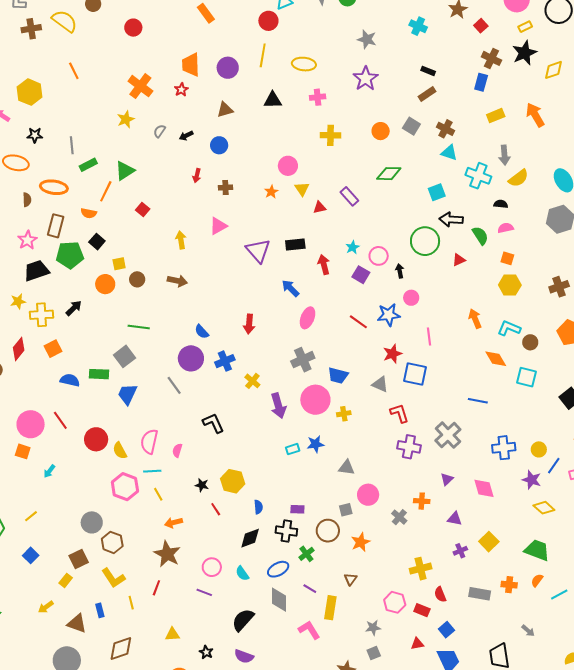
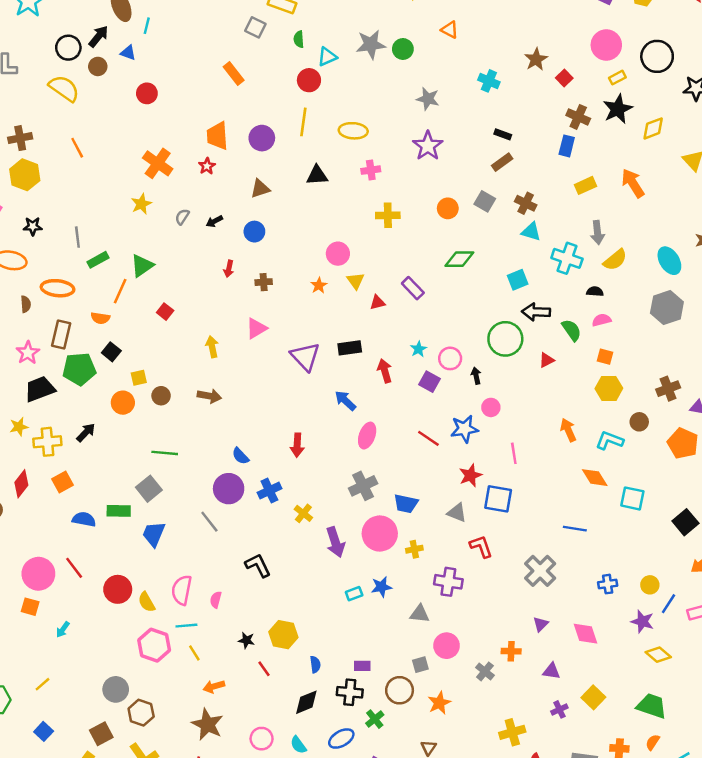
brown cross: (31, 29) -> (20, 138), moved
brown circle: (530, 342) -> (639, 422), moved
purple cross: (409, 447) -> (448, 582), moved
blue cross: (504, 448) -> (608, 584), size x0.7

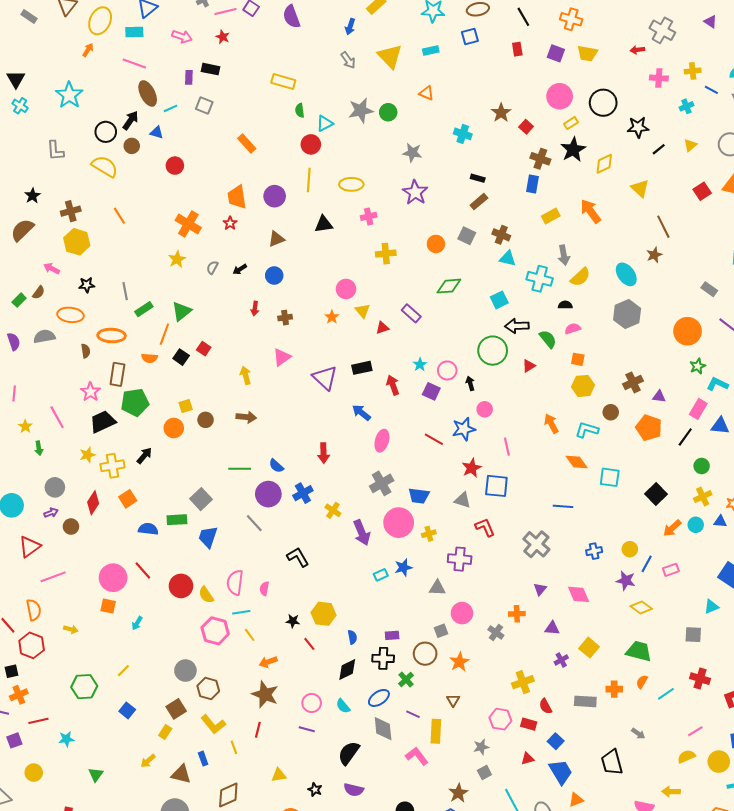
cyan line: (147, 26) -> (171, 108), turned 56
gray square: (255, 27) -> (204, 105), moved
black square: (111, 352) -> (181, 357), moved
green line: (165, 453) -> (240, 469), moved

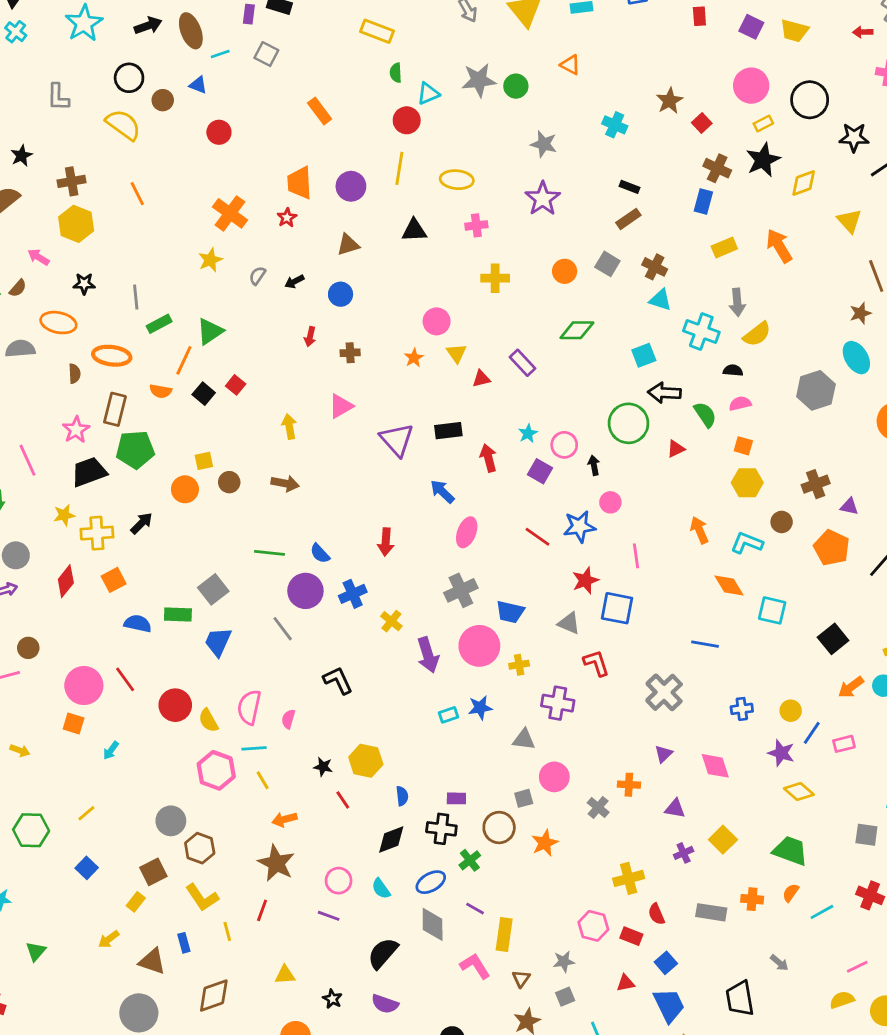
black arrow: (131, 120) -> (148, 26), moved, turned 30
cyan ellipse: (626, 274) -> (856, 358), moved
brown circle: (71, 527) -> (28, 648), moved
brown triangle: (453, 700) -> (521, 979), moved

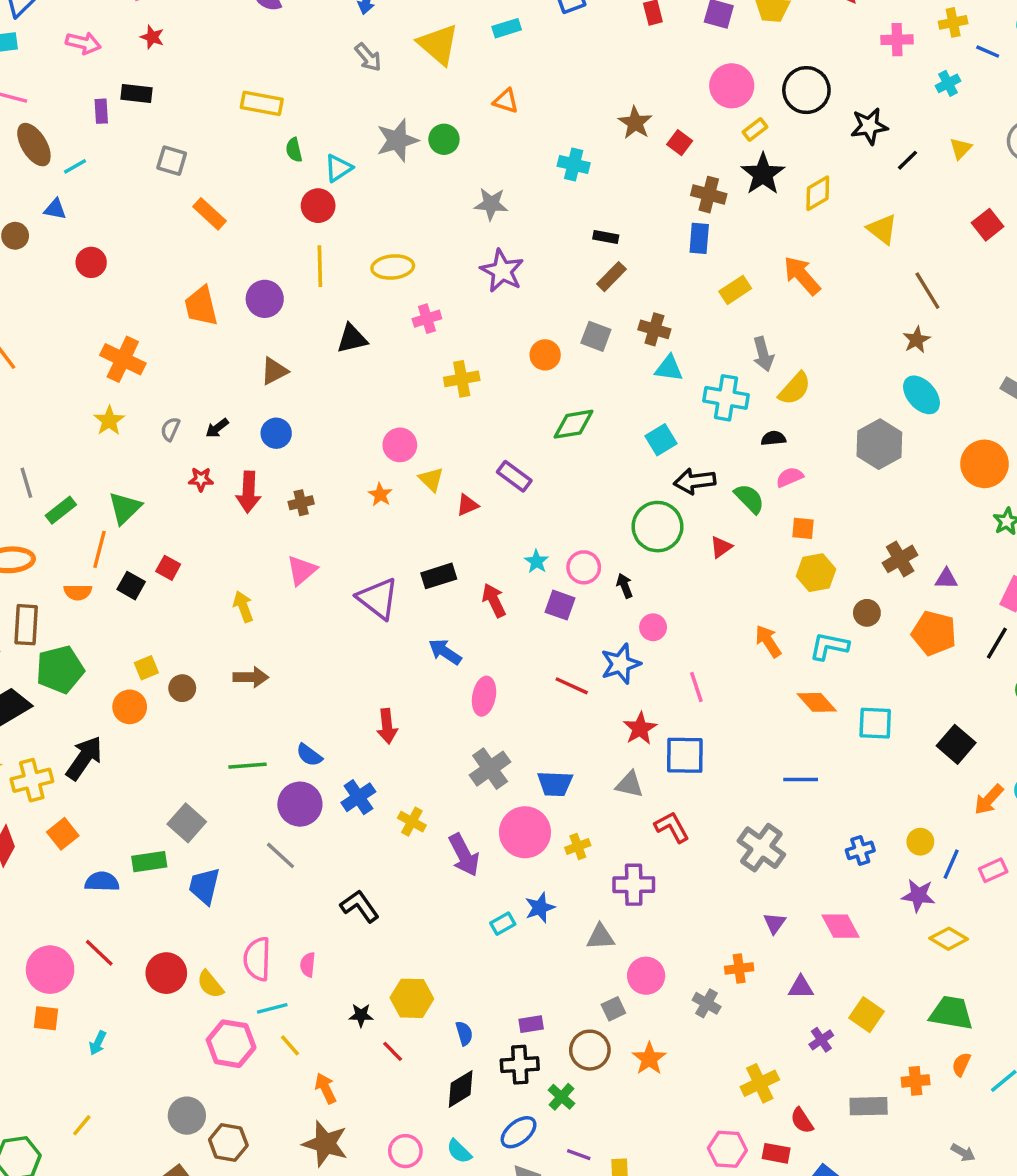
gray square: (266, 54) -> (172, 161), moved
red star: (287, 218) -> (201, 479), moved, turned -30
red arrow: (310, 337) -> (249, 492), size x1.6
black arrow: (142, 523) -> (84, 758), size x1.5
orange arrow: (284, 819) -> (325, 1088), turned 90

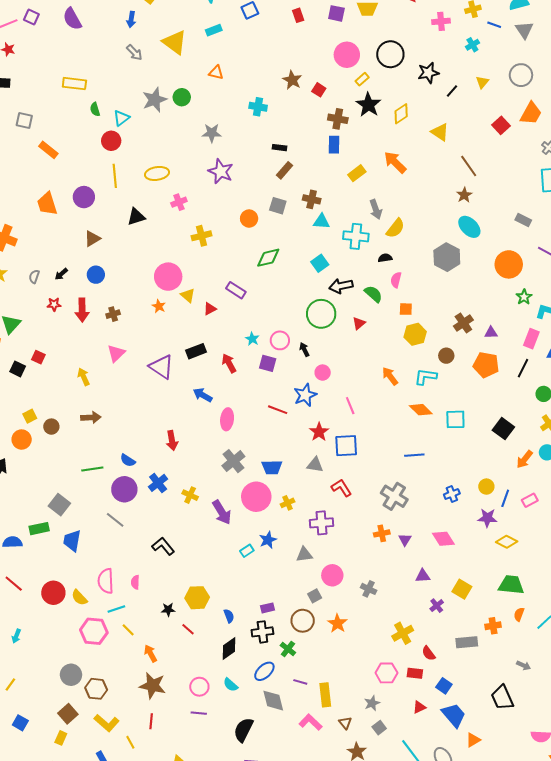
pink circle: (400, 445) -> (168, 277), size x1.4
pink semicircle: (790, 477) -> (396, 280), turned -49
orange cross: (739, 968) -> (382, 533), moved

